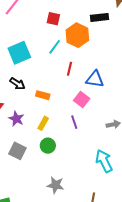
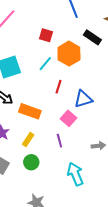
black rectangle: (100, 17) -> (92, 37), turned 36
blue triangle: (95, 79) -> (83, 99), turned -30
orange rectangle: (43, 95) -> (30, 111), size x1.5
cyan arrow: (104, 161) -> (75, 174), moved

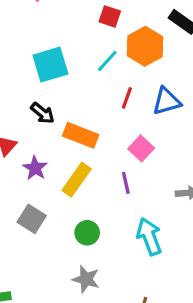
blue triangle: (83, 99) -> (167, 101), moved
yellow rectangle: (28, 140) -> (77, 180), size x1.5
green circle: (31, 162) -> (87, 233), moved

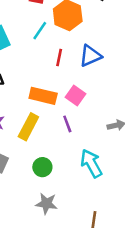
orange rectangle: (81, 135) -> (43, 96), moved

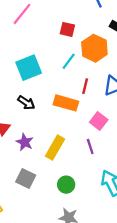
orange rectangle: (43, 96) -> (66, 103), moved

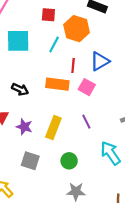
cyan square: (29, 68) -> (18, 41), moved, turned 30
pink square: (99, 121) -> (87, 87), moved

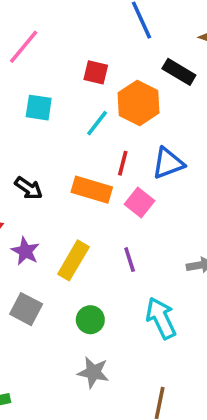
cyan square: (18, 41) -> (39, 108), size x0.7

